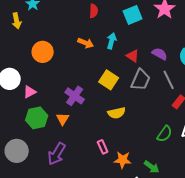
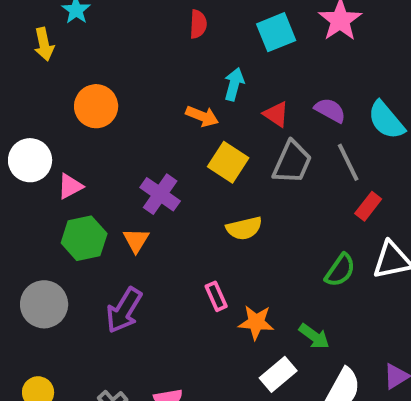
orange arrow: (86, 43) -> (202, 116), moved

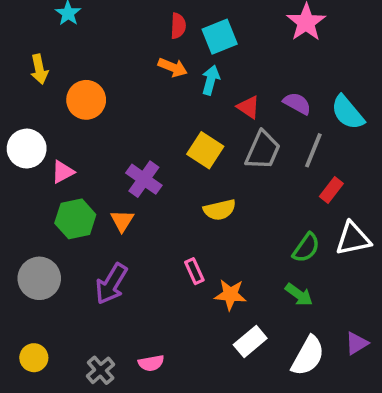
cyan square: (276, 32) -> (220, 37), moved
yellow arrow: (44, 44) -> (39, 69), moved
orange arrow: (202, 116) -> (173, 67), moved
gray line: (348, 162) -> (313, 150), turned 48
green arrow: (314, 336) -> (299, 295), moved

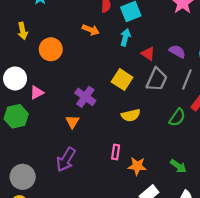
orange arrow: (173, 67) -> (91, 30), moved
green hexagon: (75, 219) -> (16, 116), moved
green semicircle: (306, 248) -> (177, 117), moved
pink rectangle: (194, 271) -> (116, 152), turned 32
gray circle: (39, 278) -> (23, 177), moved

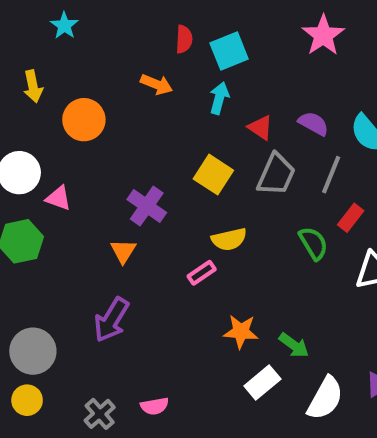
pink triangle: (37, 93) -> (58, 198), turned 48
green semicircle: (177, 117) -> (313, 243), turned -66
pink rectangle: (116, 152) -> (202, 273), moved, turned 48
green arrow: (178, 166) -> (294, 345), moved

